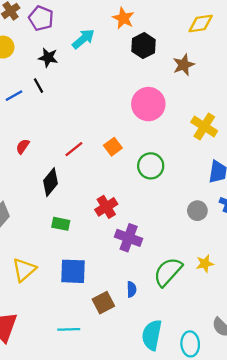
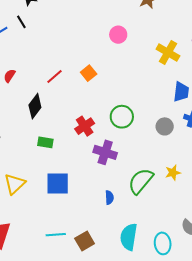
pink circle: (148, 104) -> (118, 35), size x0.6
green circle: (151, 166) -> (122, 117), moved
brown square: (103, 303) -> (85, 241), moved

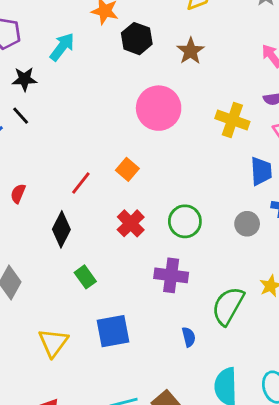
pink circle: (118, 35) -> (159, 108), size x1.8
red cross: (85, 126) -> (131, 223), moved
green rectangle: (45, 142) -> (85, 277), turned 56

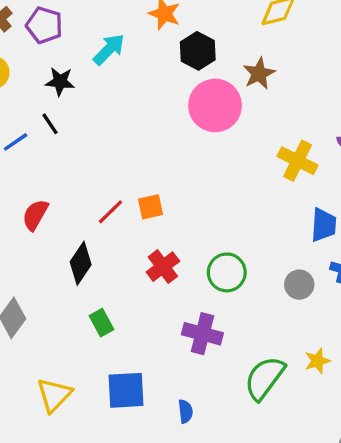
pink circle: (159, 108) -> (215, 105), moved
orange square: (127, 169) -> (150, 207), moved, turned 30
red semicircle: (18, 194) -> (35, 215), size x1.4
blue semicircle: (189, 337) -> (185, 411), moved

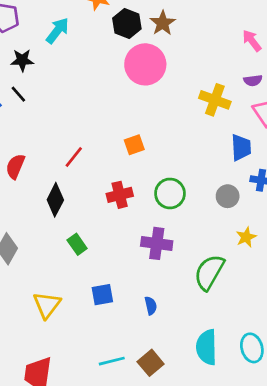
brown star: (259, 74) -> (163, 23), moved
orange square: (150, 207) -> (134, 145), moved
red cross: (163, 267) -> (120, 195), turned 30
yellow star: (317, 361) -> (246, 237), moved
blue square: (126, 390) -> (102, 295), size x0.7

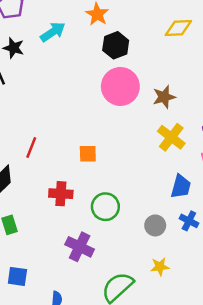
brown star: (163, 23) -> (164, 97), moved
red line: (74, 157) -> (31, 147), turned -35

